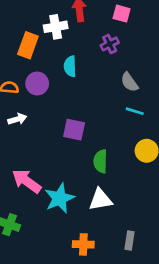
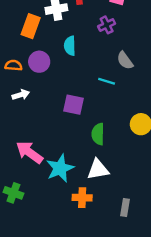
cyan line: (135, 111) -> (107, 81), moved
orange cross: (83, 244) -> (82, 198), moved

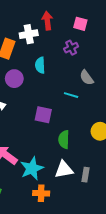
orange cross: (82, 198) -> (41, 193), moved
gray rectangle: (125, 207) -> (86, 175), moved

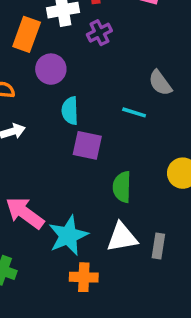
purple cross: (71, 48) -> (99, 33), moved
cyan semicircle: (40, 65) -> (70, 111), moved
purple circle: (14, 79) -> (51, 69), moved

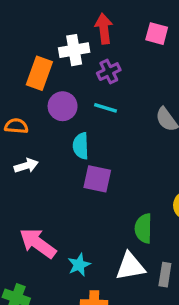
cyan line: (134, 112) -> (106, 108), moved
green semicircle: (122, 187) -> (143, 228), moved
cyan star: (68, 236) -> (79, 265), size x0.6

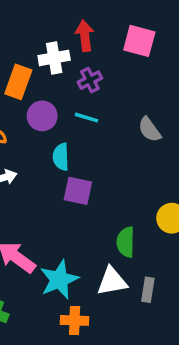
pink square: (157, 34) -> (139, 41), size x1.4
cyan star: (79, 265) -> (59, 280), size x1.6

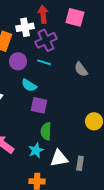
purple cross: (90, 80) -> (46, 40), size x1.5
cyan semicircle: (61, 157) -> (29, 85), turned -56
green semicircle: (126, 242) -> (46, 131), moved
cyan star: (59, 280) -> (36, 150), moved, size x0.7

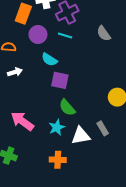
gray semicircle: (81, 69) -> (104, 33), moved
green semicircle: (46, 131) -> (67, 108), turned -42
gray rectangle: (80, 163) -> (103, 128), moved, turned -40

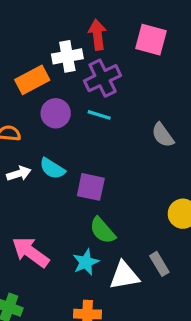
orange rectangle: (23, 14) -> (32, 80), turned 42
gray semicircle: (104, 33) -> (163, 135), moved
cyan semicircle: (49, 60) -> (52, 168), moved

